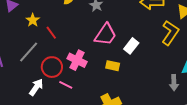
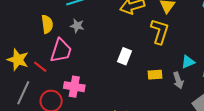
yellow star: (33, 20) -> (18, 60), size x1.5
pink trapezoid: (105, 35) -> (61, 51), moved
yellow rectangle: (113, 66) -> (155, 75), moved

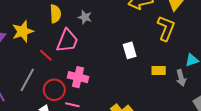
white rectangle: (124, 56) -> (130, 50), turned -42
yellow star: (18, 60) -> (23, 31), moved, turned 30

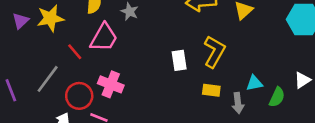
yellow L-shape: (166, 28) -> (214, 52), moved

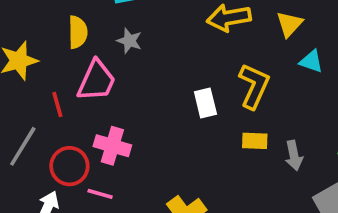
red line: (75, 52) -> (57, 104), turned 30
cyan triangle: (254, 83) -> (311, 61), moved, turned 36

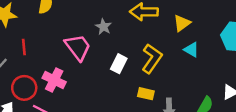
gray star: (129, 41) -> (103, 27), moved
pink trapezoid: (97, 81) -> (78, 47), moved, turned -72
white rectangle: (205, 103) -> (119, 64), turned 30

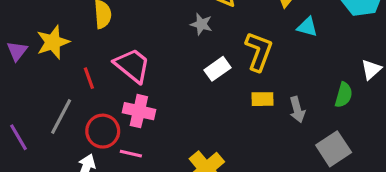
gray star: (103, 27) -> (201, 24), moved
pink trapezoid: (78, 47) -> (132, 65), moved
white rectangle: (119, 64) -> (217, 69), turned 42

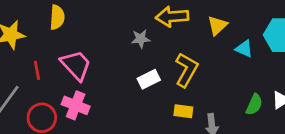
gray star: (201, 24) -> (141, 39), turned -30
cyan triangle: (307, 27) -> (244, 49), moved
green semicircle: (344, 95) -> (254, 104), moved

